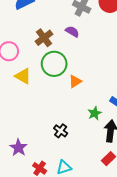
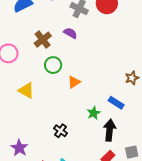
green circle: (54, 64) -> (53, 65), size x0.7
yellow triangle: (23, 76) -> (26, 90), moved

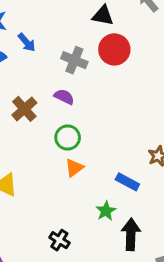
green circle: (53, 65) -> (68, 138), moved
blue rectangle: (116, 103) -> (127, 182), moved

